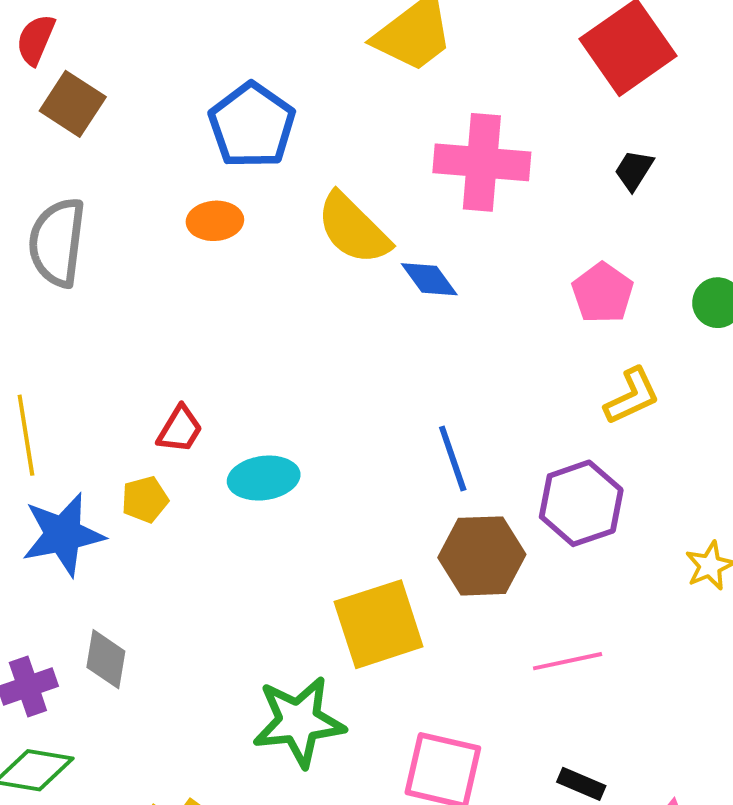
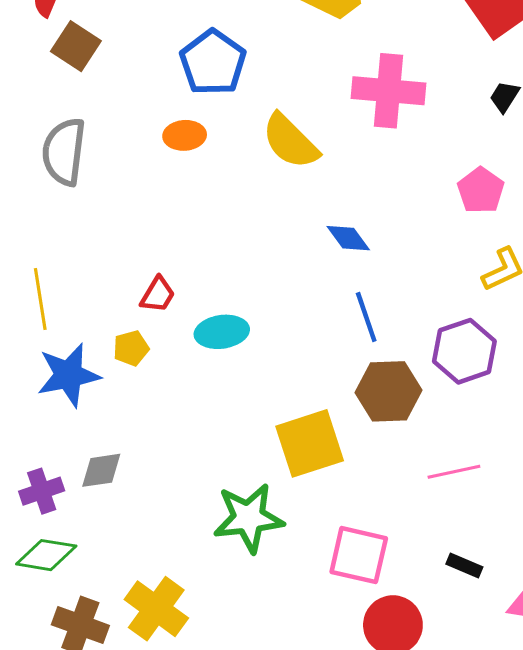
blue diamond: (429, 279) -> (348, 238), moved
gray diamond: (106, 659) -> (101, 470), turned 72

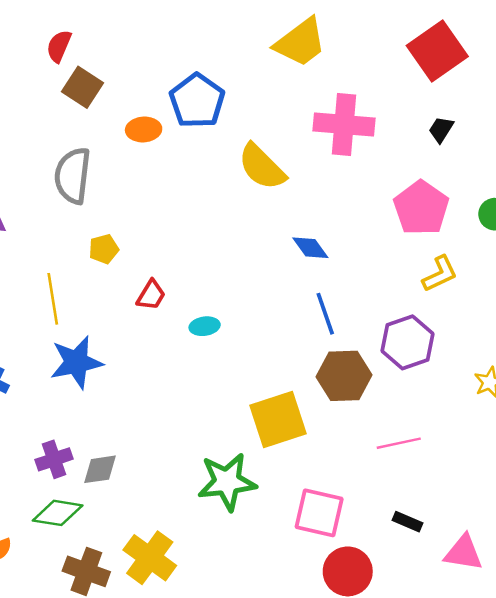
orange ellipse: (185, 135) -> (144, 129), moved
pink pentagon: (481, 190) -> (421, 208), size x1.4
cyan ellipse: (222, 332) -> (205, 326), size x0.7
yellow pentagon: (131, 348) -> (104, 249), moved
gray diamond: (101, 470) -> (100, 469), moved

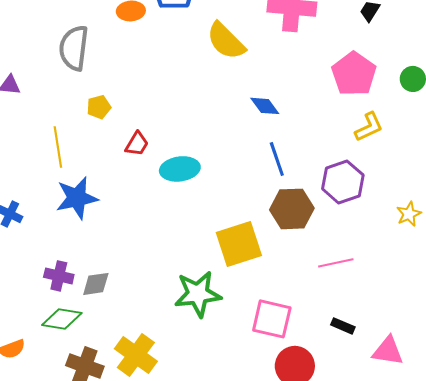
cyan ellipse: (205, 326) -> (180, 169), size x1.6
purple cross: (54, 459) -> (59, 276), turned 32

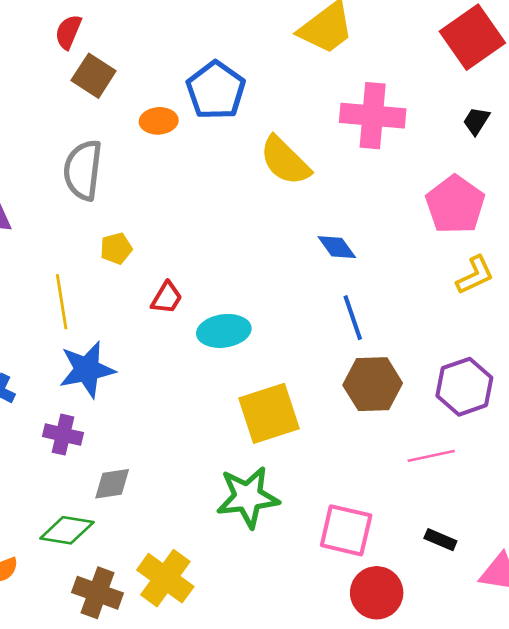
purple hexagon: (343, 182) -> (464, 387), moved
yellow square: (239, 244) -> (269, 413), moved
purple cross: (59, 276) -> (63, 435), moved

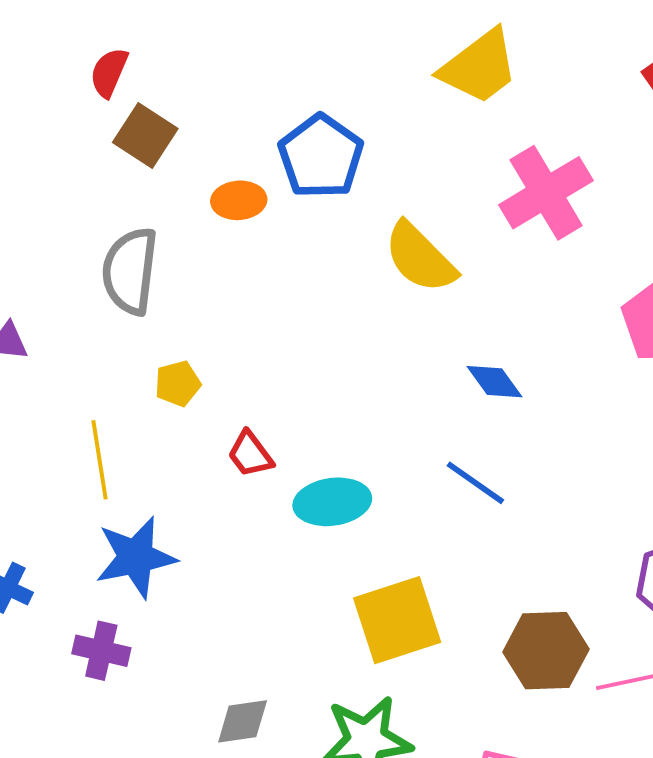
pink cross: (373, 116) -> (546, 193), turned -36
red trapezoid: (167, 298) -> (250, 454), turned 112
blue line: (353, 318) -> (475, 483), moved, turned -36
brown hexagon: (373, 384) -> (546, 651), moved
gray diamond: (112, 484) -> (243, 721), moved

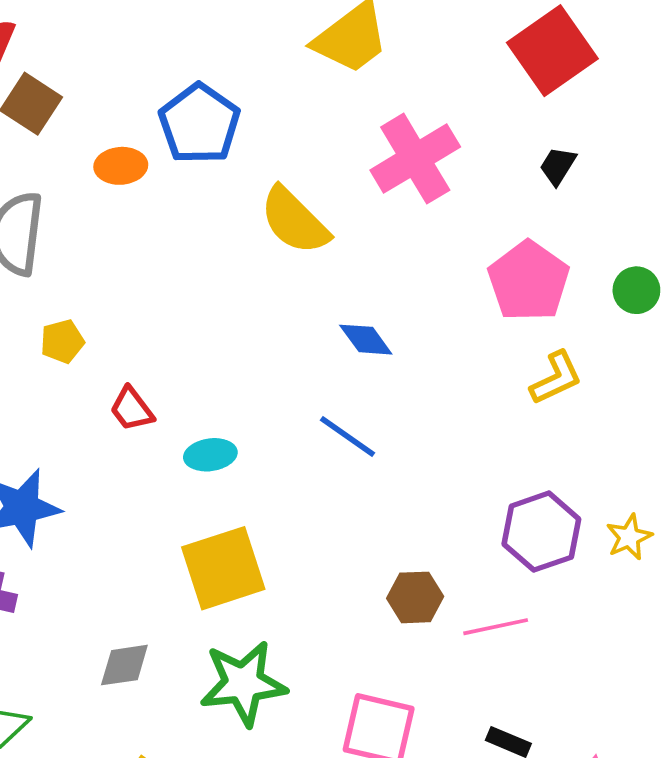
cyan ellipse: (332, 502) -> (210, 455), size x0.7
yellow square: (397, 620) -> (223, 568), moved
brown hexagon: (546, 651) -> (415, 597), size x0.7

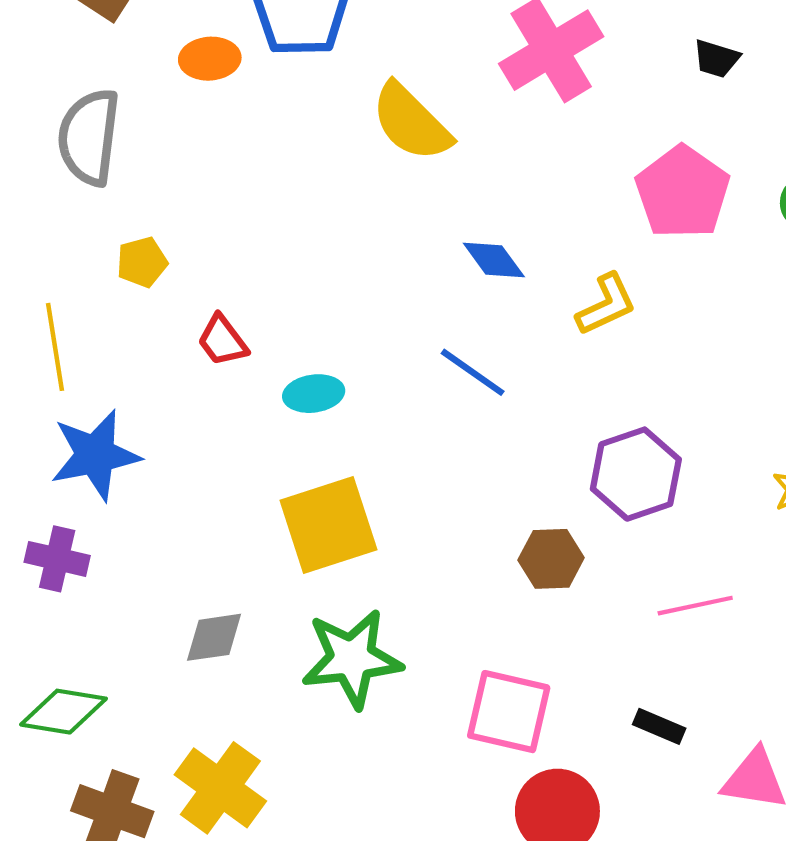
black trapezoid: (558, 166) -> (716, 59), turned -105
yellow L-shape: (556, 378) -> (606, 305), moved
purple hexagon: (541, 532) -> (636, 474), moved
pink line: (496, 627) -> (695, 606), moved

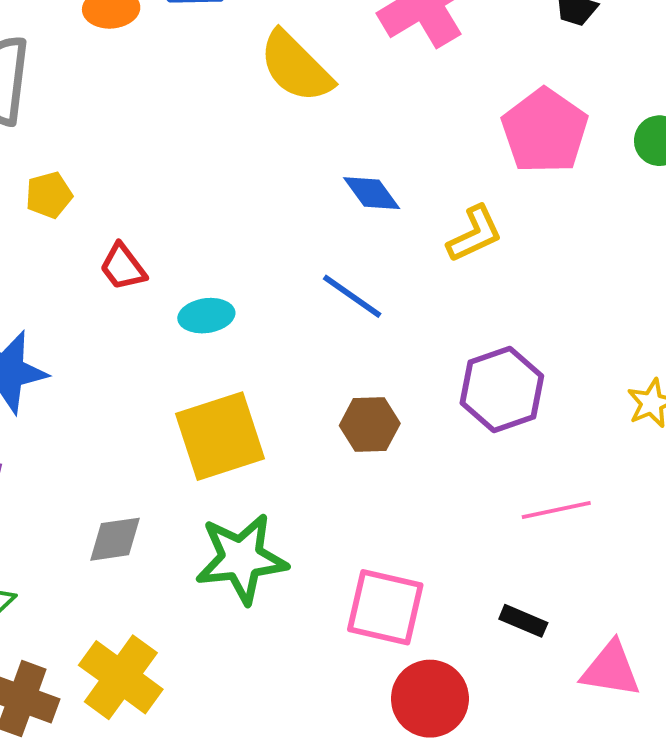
brown hexagon: (551, 559) -> (370, 424), moved

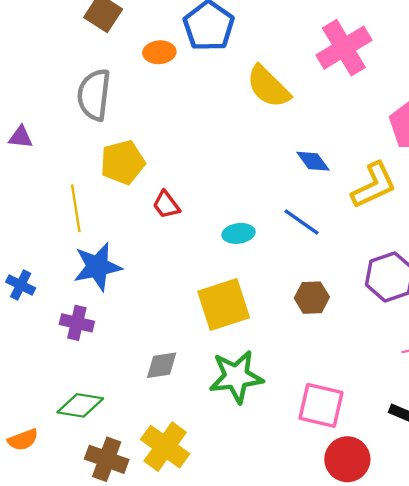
yellow pentagon: (49, 195) -> (123, 162), size x1.6
yellow L-shape: (475, 234) -> (374, 185), size x1.4
cyan ellipse: (206, 316) -> (238, 233), moved

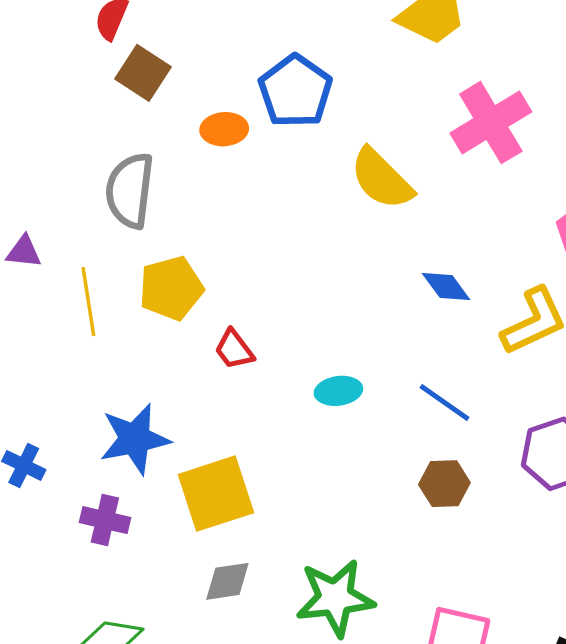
yellow line: (76, 208) -> (88, 301), moved
blue line: (302, 222) -> (444, 402), moved
yellow square: (224, 304) -> (216, 494), moved

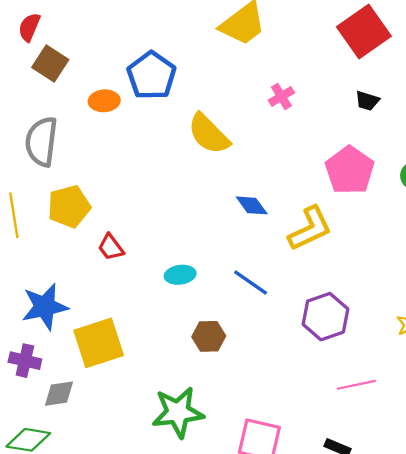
pink cross: (491, 123) -> (281, 96), size x0.5
brown hexagon: (444, 484) -> (209, 336), moved
gray diamond: (227, 581) -> (59, 394), moved

